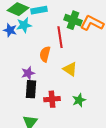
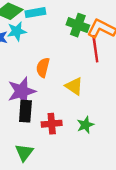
red line: (60, 37) -> (95, 49), moved
purple star: (28, 73) -> (22, 91), size x1.6

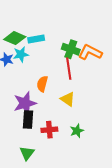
red line: (95, 49) -> (69, 69), moved

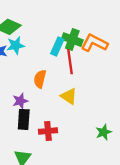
cyan rectangle: (36, 39) -> (57, 47), moved, turned -56
purple star: (25, 103) -> (20, 101), size x0.6
green star: (77, 131) -> (104, 132), moved

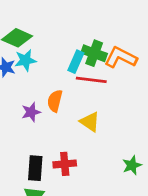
red line: (70, 62) -> (91, 80), turned -75
purple star: (20, 101) -> (31, 112), moved
black rectangle: (24, 119) -> (35, 168), moved

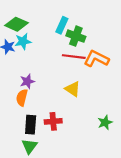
orange L-shape: (121, 57) -> (96, 59), moved
cyan rectangle: (76, 62) -> (62, 25), moved
orange semicircle: (55, 101) -> (22, 98), moved

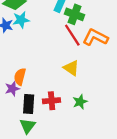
red line: (74, 57) -> (72, 35), turned 50
purple star: (27, 81) -> (12, 89), moved
green star: (105, 122) -> (80, 102), moved

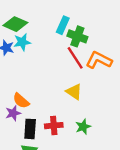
orange semicircle: (20, 77) -> (21, 101), turned -63

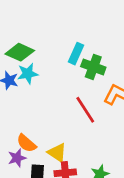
red line: (75, 58) -> (85, 110), moved
yellow triangle: (74, 92) -> (57, 153), moved

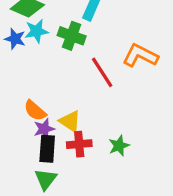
green cross: (93, 67) -> (72, 36), moved
purple star: (17, 158) -> (44, 129), moved

